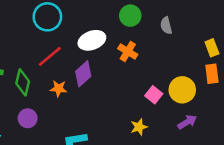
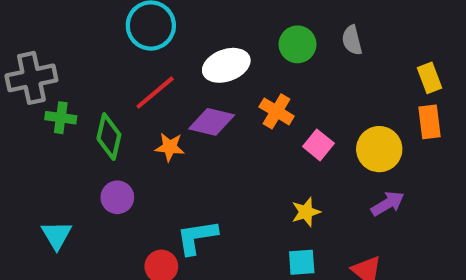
green circle: (130, 16) -> (298, 44), moved
orange cross: (128, 51) -> (277, 111), moved
purple diamond: (83, 74) -> (212, 122), turned 55
pink square: (154, 95) -> (318, 145), moved

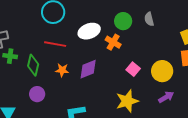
red line: (155, 93) -> (55, 44), turned 50
orange cross: (277, 111) -> (113, 42), moved
purple diamond: (212, 122) -> (88, 69), moved, turned -35
yellow star: (306, 212) -> (127, 101), size x1.6

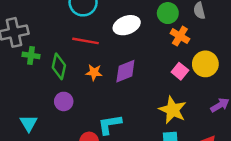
orange cross: (113, 42) -> (180, 36), moved
yellow circle: (162, 71) -> (205, 64), moved
yellow star: (127, 101) -> (173, 110), turned -30

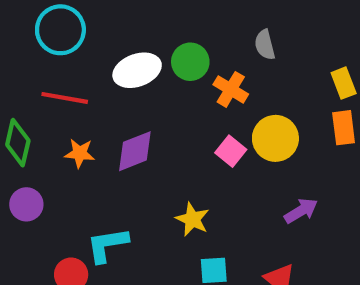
green circle: (168, 13) -> (190, 62), moved
yellow star: (173, 110) -> (192, 219), moved, size x0.7

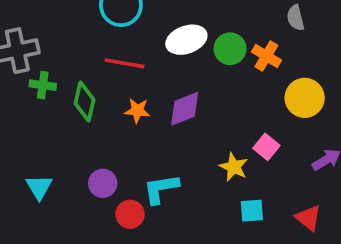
green circle: (190, 62) -> (230, 49), moved
pink square: (231, 151) -> (266, 147), moved
purple circle: (26, 204) -> (103, 183), moved

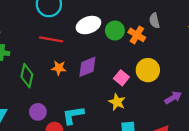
gray semicircle: (296, 18) -> (154, 21), moved
yellow circle: (305, 98) -> (148, 70), moved
green diamond: (85, 101) -> (27, 76), moved
pink square: (266, 147) -> (121, 78), moved

